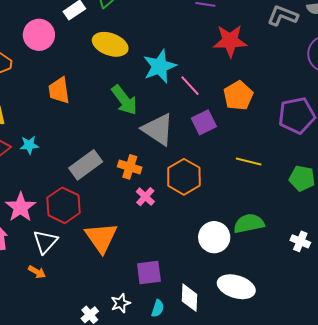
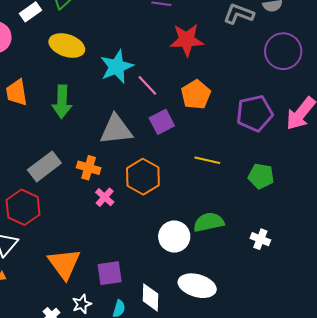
green arrow: (124, 100) -> (62, 102), moved, turned 40
gray triangle: (158, 129) -> (116, 130), turned -39
orange triangle: (101, 238) -> (64, 264), moved

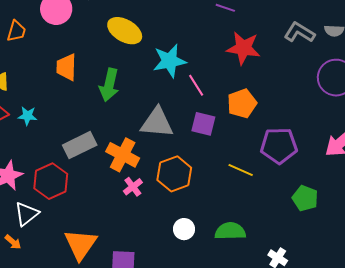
purple pentagon: (255, 113) -> (279, 146), moved
purple square: (162, 122) -> (203, 124), turned 30
orange cross: (89, 168) -> (123, 155), size x1.4
green pentagon: (261, 176) -> (305, 198), moved
white circle: (174, 237) -> (184, 229), moved, size x0.7

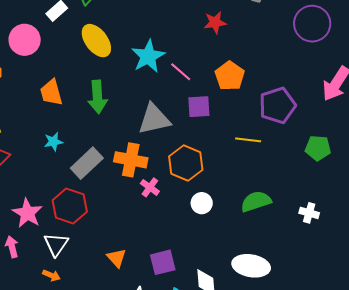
yellow ellipse: (125, 31) -> (96, 41), turned 40
red star: (243, 48) -> (215, 22), size x0.7
cyan star: (27, 116) -> (53, 142), moved
white circle: (184, 229) -> (202, 203), moved
orange triangle: (80, 244) -> (117, 258), size x0.6

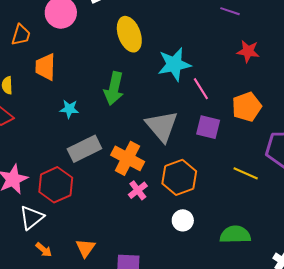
orange trapezoid: (51, 92) -> (45, 67), moved
gray triangle: (154, 119) -> (162, 126), turned 45
cyan star: (53, 142) -> (69, 109), moved
orange arrow: (51, 275) -> (44, 250), moved

